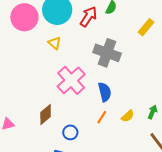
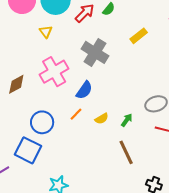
blue semicircle: (105, 92) -> (84, 90), turned 36
brown diamond: (46, 114) -> (16, 84), moved
blue circle: (70, 132) -> (42, 122), size x1.5

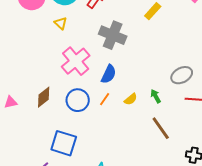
brown diamond: (16, 84) -> (44, 97), moved
green arrow: (127, 120) -> (156, 96), turned -56
blue circle: (42, 122) -> (78, 100), moved

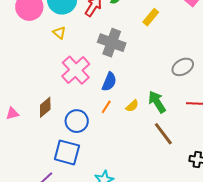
gray ellipse: (182, 75) -> (183, 67), moved
green arrow: (156, 96) -> (157, 102), size x1.6
blue circle: (78, 100) -> (77, 121), moved

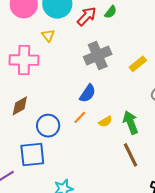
yellow rectangle: (151, 17) -> (138, 64), moved
gray cross: (112, 43) -> (98, 55), turned 36
pink cross: (76, 70) -> (24, 60), moved, turned 32
blue square: (67, 152) -> (32, 155), turned -32

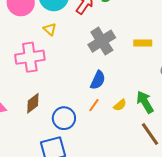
yellow rectangle: (138, 64) -> (143, 43), turned 48

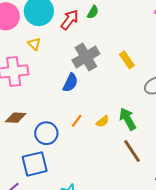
yellow rectangle: (143, 43) -> (127, 60), turned 54
blue semicircle: (98, 80) -> (70, 83), moved
brown diamond: (33, 103) -> (16, 118), turned 40

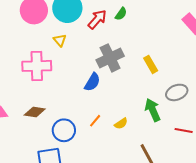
green arrow: (128, 119) -> (153, 110), moved

